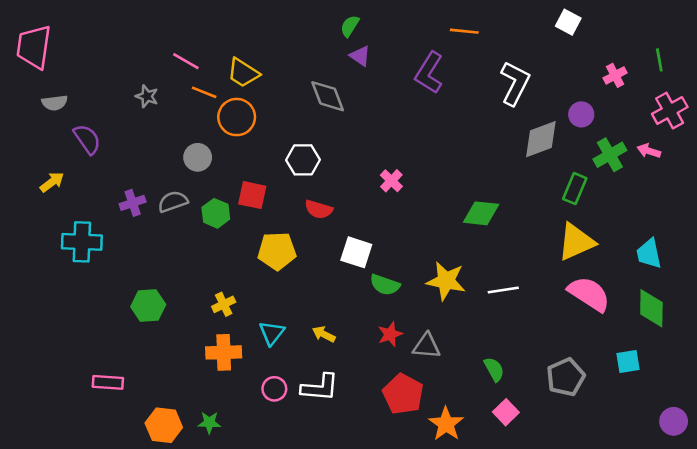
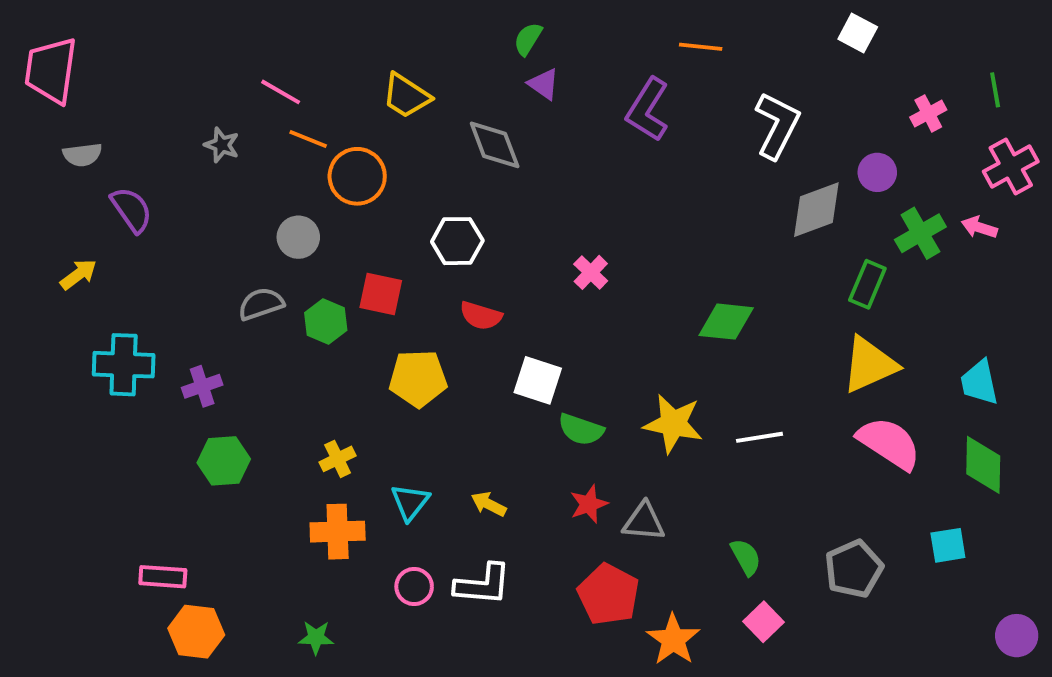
yellow trapezoid: (243, 73) -> (406, 96), moved
purple cross: (133, 203) -> (202, 386), moved
orange hexagon: (164, 425) -> (196, 632), moved

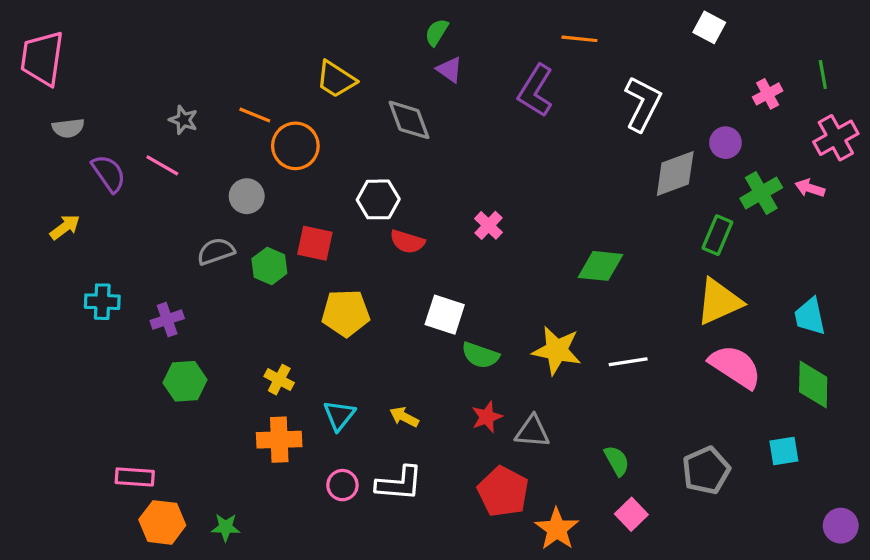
pink line: (281, 92) -> (162, 165), moved
red semicircle: (481, 316) -> (407, 242), moved
cyan cross: (124, 365) -> (102, 302), size x0.7
yellow cross: (338, 459) -> (279, 380), turned -36
green star: (316, 638) -> (226, 527), moved

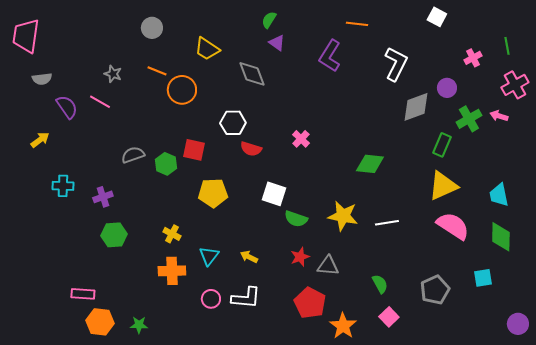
gray circle: (247, 196) -> (152, 28), moved

